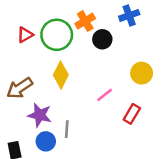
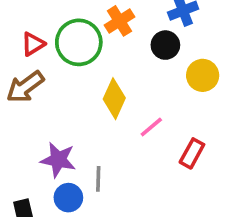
black circle: (102, 39) -> (165, 45), moved
yellow circle: (142, 73) -> (203, 75), moved
yellow diamond: (61, 75) -> (114, 99), moved
brown arrow: (20, 88) -> (25, 87), moved

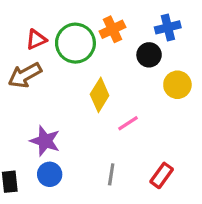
red rectangle: (192, 153) -> (162, 175), moved
gray line: (98, 179) -> (111, 174), moved

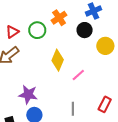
green circle: (75, 43) -> (37, 30), size x0.7

